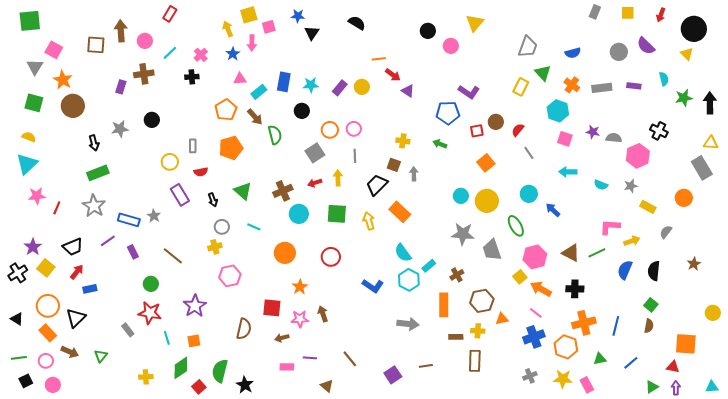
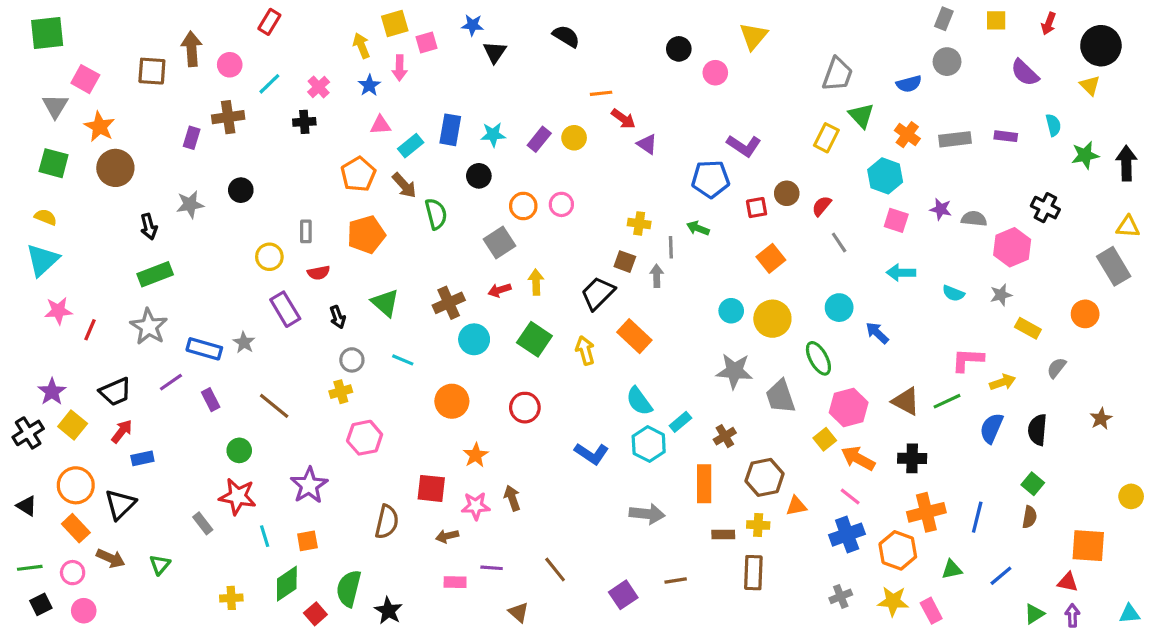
gray circle: (619, 52) -> (947, 62), moved
gray line: (355, 156) -> (671, 247), moved
green square: (337, 214) -> (534, 339), turned 30

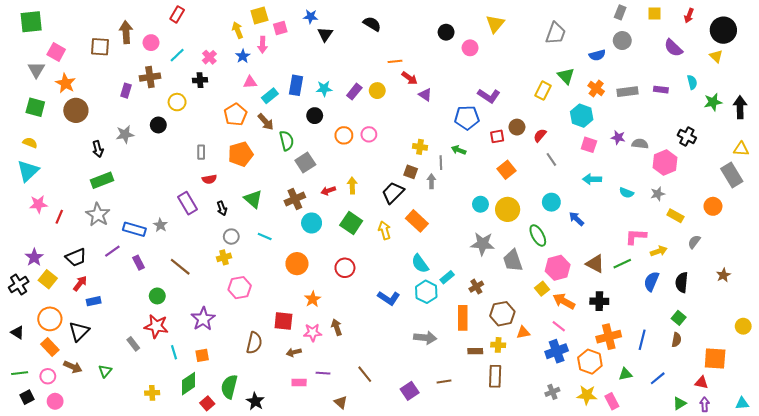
gray trapezoid: (838, 74) -> (556, 33), moved
gray square: (499, 242) -> (305, 163), moved
yellow circle: (269, 257) -> (177, 102), moved

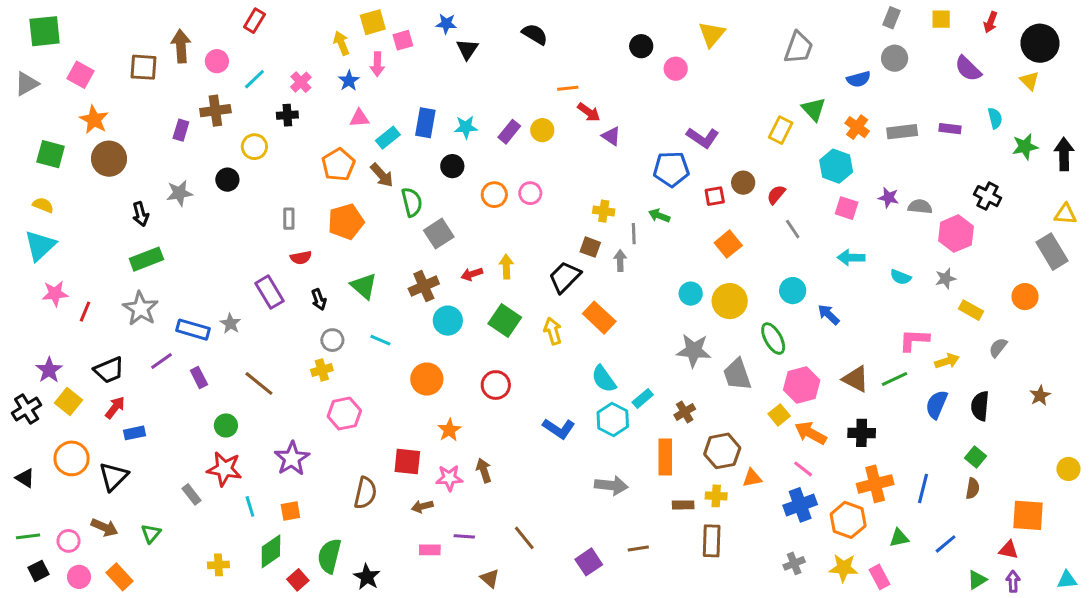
gray triangle: (36, 70) -> (27, 84), moved, turned 30
orange rectangle: (50, 347) -> (119, 577), moved

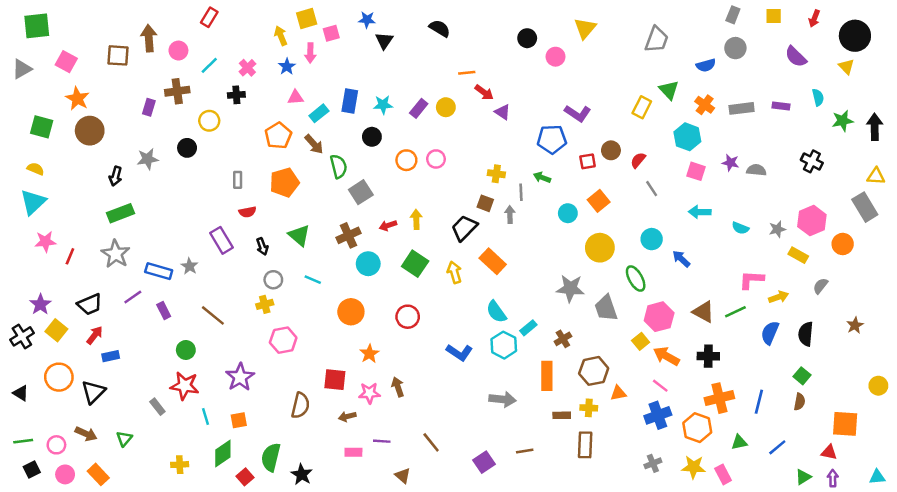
black arrow: (140, 214) -> (116, 176), turned 30
pink hexagon: (956, 234) -> (812, 221), moved
cyan circle: (691, 294) -> (568, 213), moved

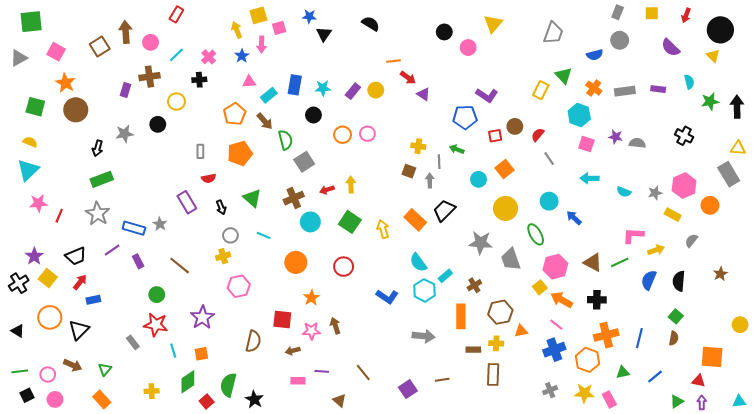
brown square: (118, 55) -> (100, 46), turned -36
black trapezoid: (464, 228) -> (444, 210), moved
orange rectangle: (98, 474) -> (102, 399), moved

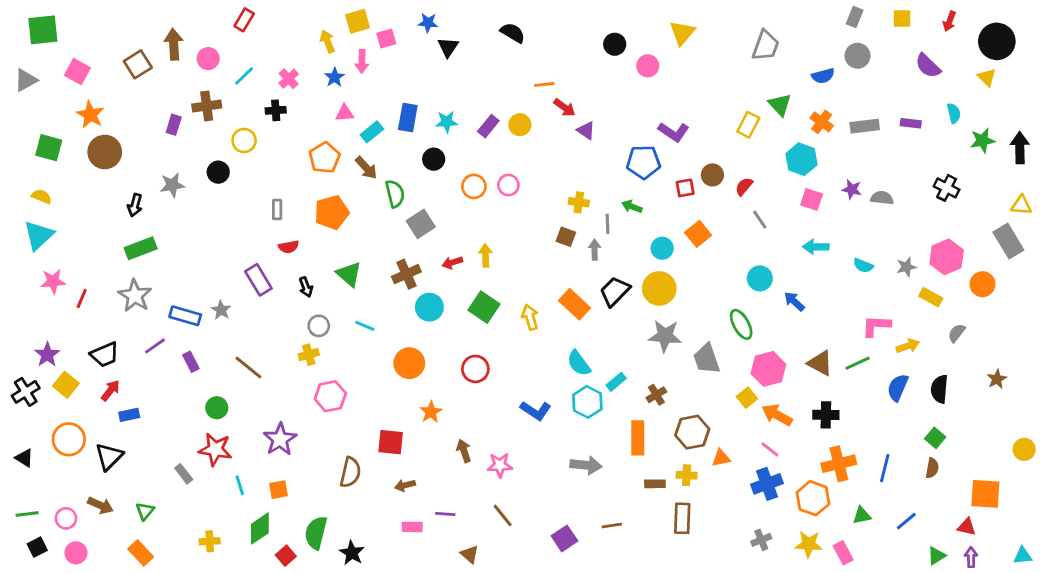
yellow circle: (506, 208) -> (659, 288), moved
pink star: (311, 331) -> (500, 465), moved

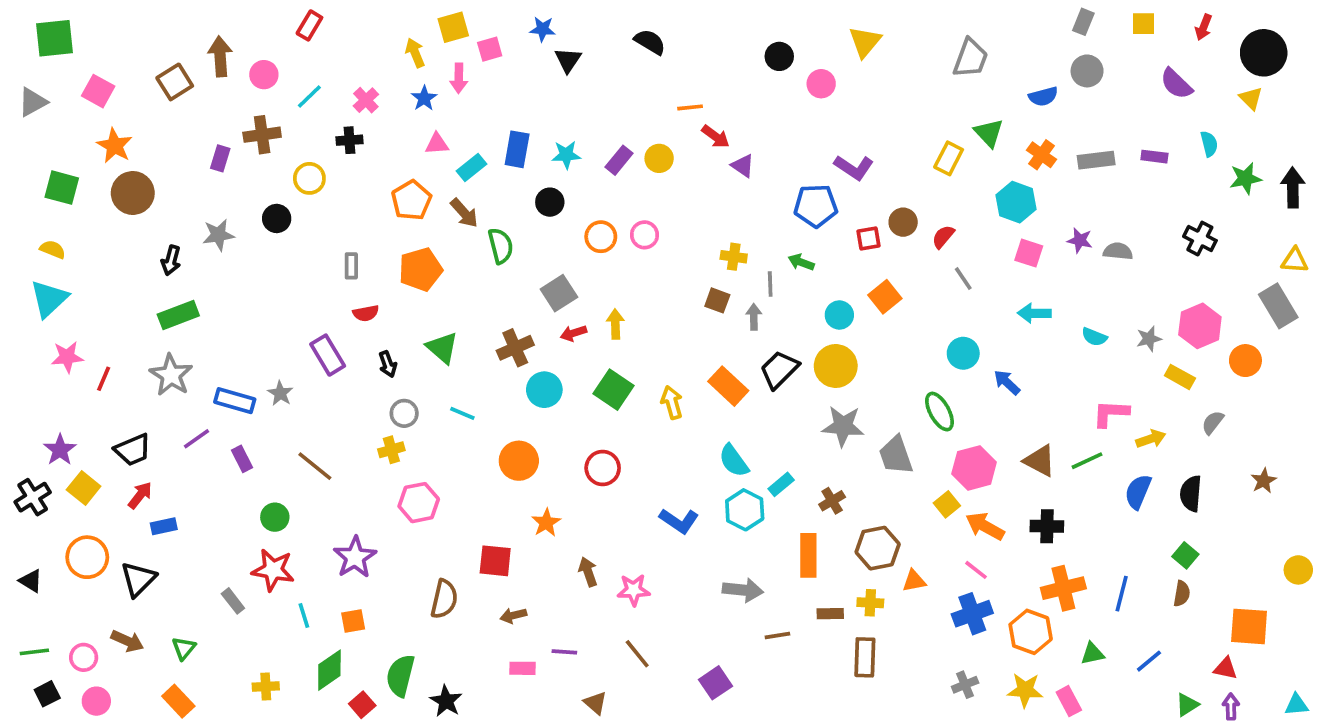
gray square: (421, 224) -> (559, 293), moved
brown line: (612, 526) -> (777, 636), moved

